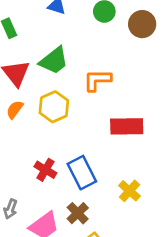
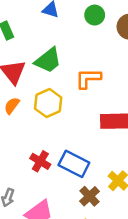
blue rectangle: (82, 173) -> (74, 164), turned -36
brown cross: (78, 213) -> (89, 196), moved

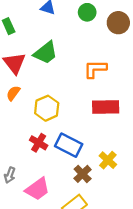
orange L-shape: (88, 78) -> (95, 69), moved
yellow hexagon: (48, 103) -> (47, 108), moved

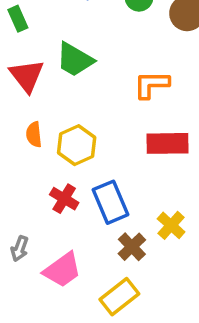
green trapezoid: (46, 53) -> (75, 60), turned 68
orange semicircle: (13, 93) -> (34, 134), moved, turned -42
blue rectangle: (69, 145) -> (110, 202), turned 40

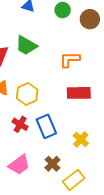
brown cross: (132, 247) -> (52, 164), moved
yellow rectangle: (119, 297) -> (74, 180), moved

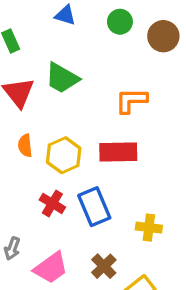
red rectangle: (79, 93) -> (118, 152), moved
yellow cross: (81, 139) -> (149, 228), turned -35

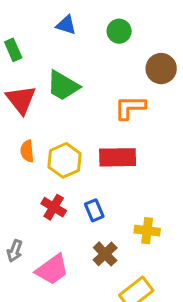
brown circle: (163, 36) -> (161, 69), moved
blue rectangle: (94, 207) -> (94, 210), size x0.6
brown cross: (104, 266) -> (105, 254), moved

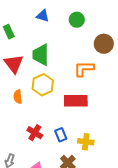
green trapezoid: (63, 86) -> (41, 55), turned 60
yellow hexagon: (65, 160) -> (43, 85), moved
yellow cross: (147, 231) -> (86, 142), moved

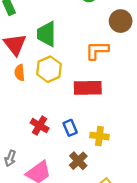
orange semicircle: (18, 97) -> (20, 73), moved

